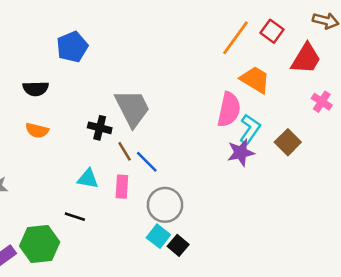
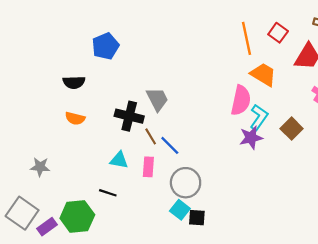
orange line: (236, 38) -> (246, 38), turned -48
gray trapezoid: (132, 108) -> (157, 99), size x0.7
black cross: (100, 128) -> (129, 116), size x1.4
black square: (178, 245) -> (197, 218), turned -36

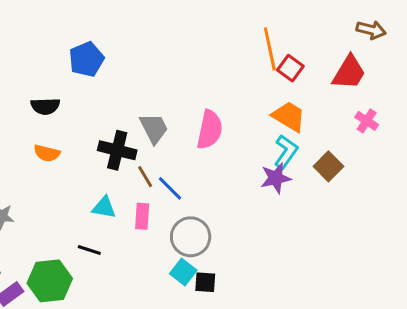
red square: (278, 33) -> (290, 68), moved
orange trapezoid: (263, 74) -> (289, 117), moved
pink semicircle: (241, 100) -> (210, 130), moved

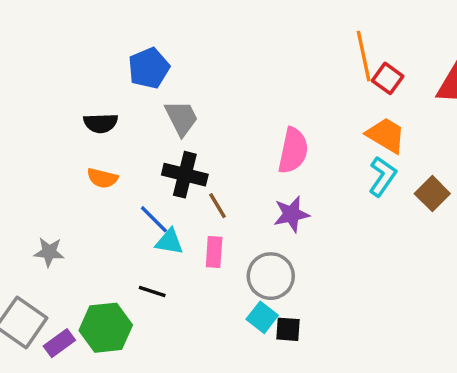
gray trapezoid: (154, 128) -> (181, 118), moved
purple star: (276, 178) -> (291, 214), moved
blue line: (170, 188) -> (154, 219), moved

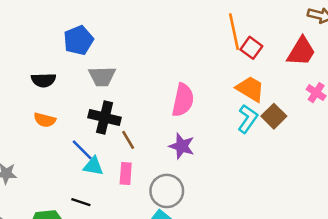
gray trapezoid: (181, 118) -> (102, 76), turned 116
brown square: (432, 194) -> (274, 116), moved
purple star: (291, 214) -> (182, 146), turned 30

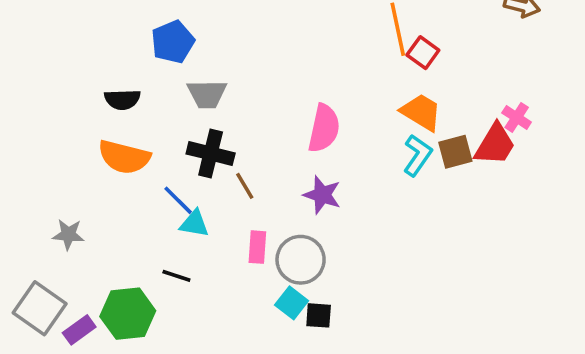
red trapezoid: (301, 52) -> (495, 144), moved
brown square: (274, 116) -> (455, 152), turned 30
orange semicircle: (45, 120) -> (124, 157), size x1.6
pink rectangle: (126, 173) -> (257, 247), moved

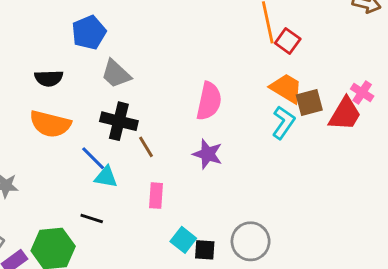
gray trapezoid: (207, 94) -> (116, 74), turned 44
brown square: (455, 152) -> (309, 103), moved
gray circle: (301, 260) -> (251, 241), moved

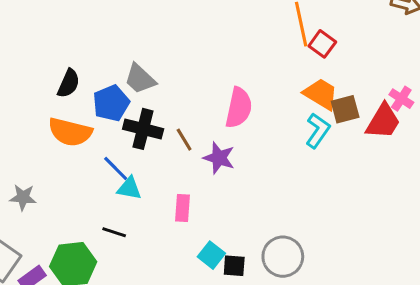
blue pentagon: (89, 32) -> (111, 103), moved
black semicircle: (49, 78) -> (69, 83), turned -64
brown line: (146, 147) -> (184, 140), moved
purple star: (208, 154) -> (219, 158), moved

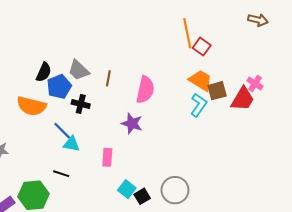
black semicircle: (69, 83) -> (44, 72), moved
black cross: (143, 129) -> (81, 104), size x0.7
brown line: (184, 140) -> (108, 78), moved, turned 42
black square: (234, 266) -> (142, 196), turned -35

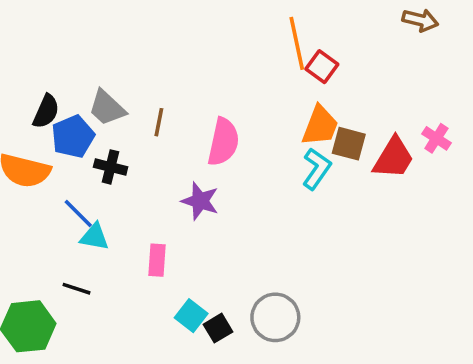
orange trapezoid: (201, 80) -> (320, 126), turned 80
pink cross: (255, 83) -> (436, 138), moved
brown square: (217, 91) -> (349, 144), turned 30

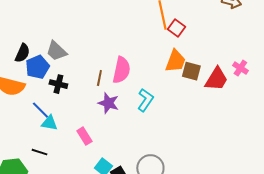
brown line: (159, 122) -> (99, 78), moved
cyan L-shape: (316, 169) -> (145, 100), moved
pink rectangle: (157, 260) -> (84, 136), turned -36

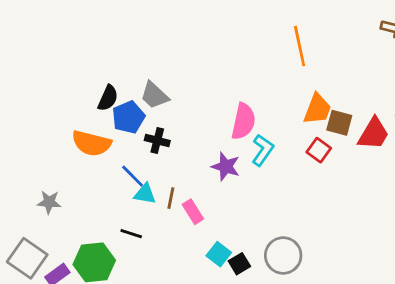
red square: (176, 28) -> (319, 150), moved
brown line: (99, 78) -> (171, 198), moved
cyan L-shape: (145, 100) -> (263, 150), moved

